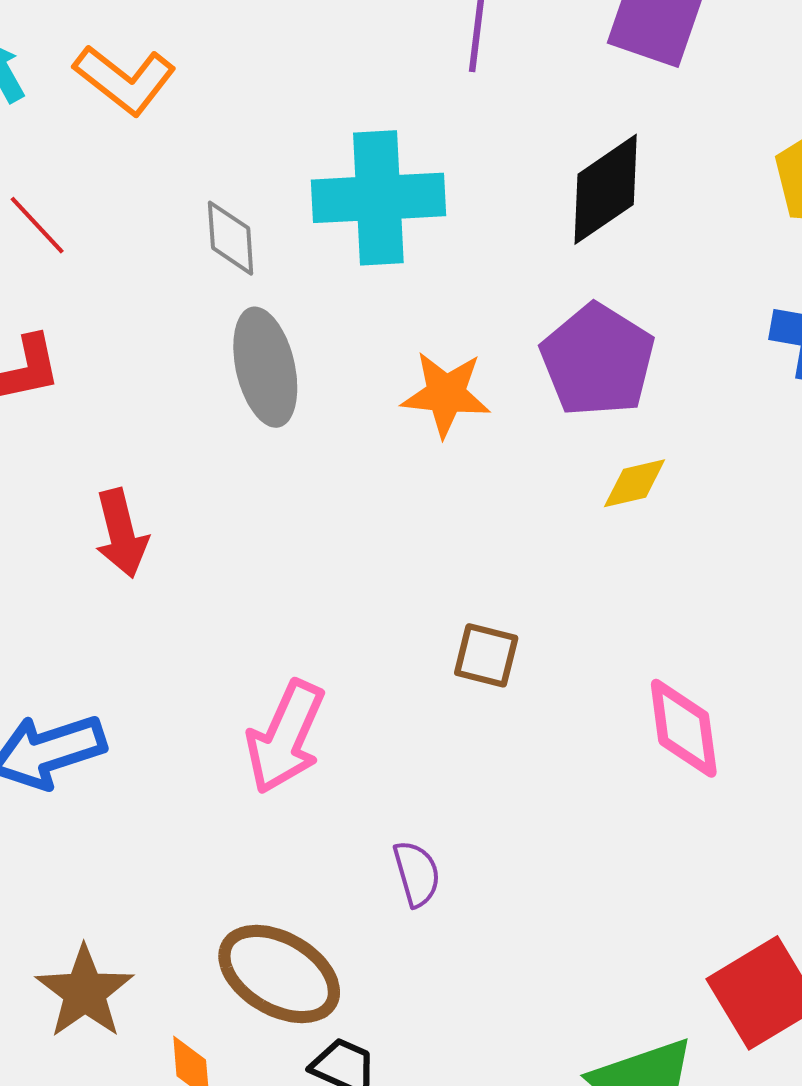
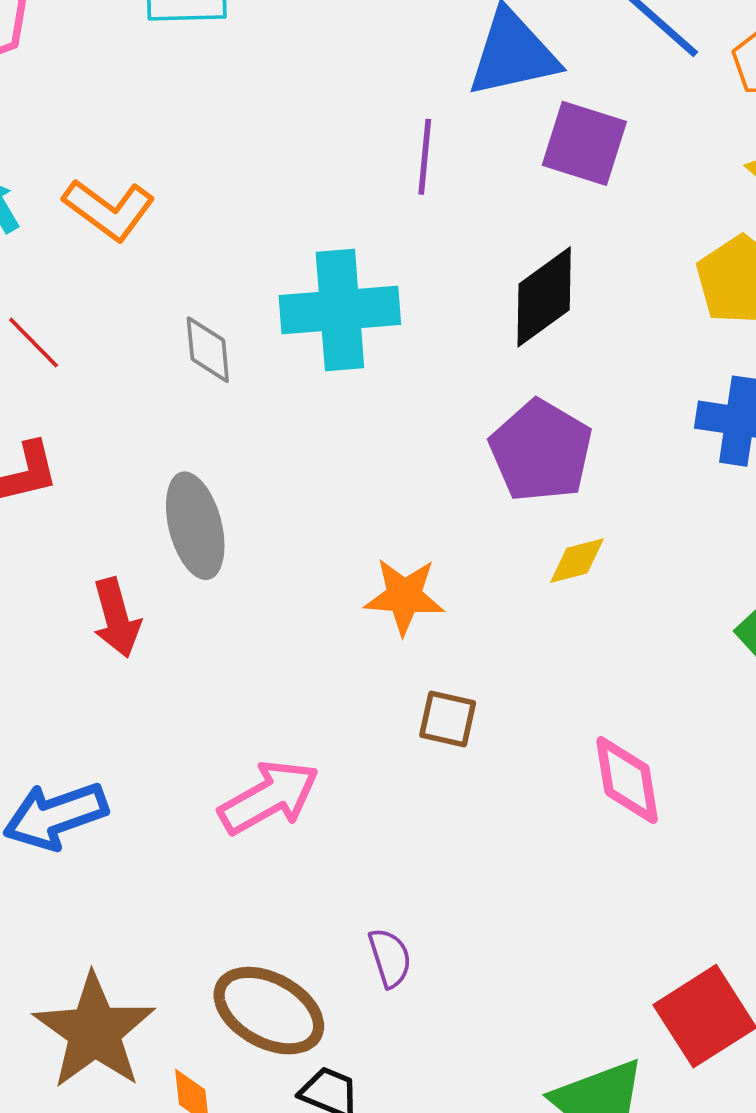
gray ellipse: (265, 367) -> (195, 526), moved
orange star: (446, 394) -> (404, 596), moved
pink arrow: (285, 737) -> (269, 797), turned -142
purple semicircle: (417, 874) -> (390, 958), moved
brown star: (85, 992) -> (94, 1031), size x1.4

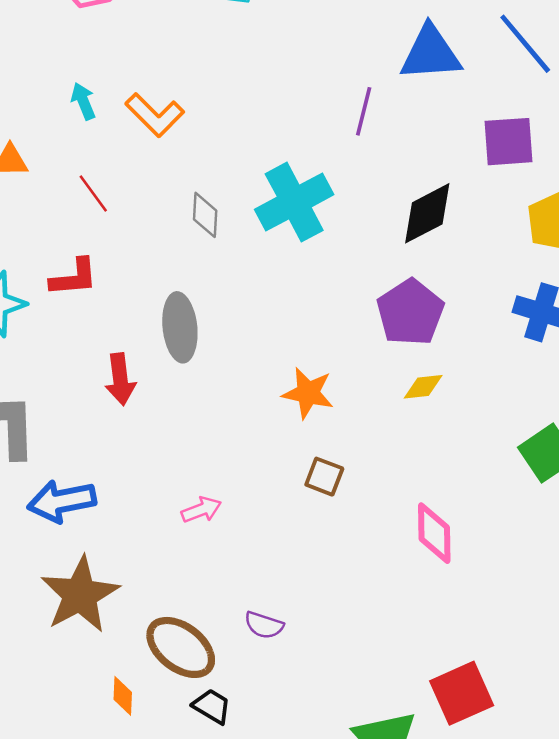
purple square: (584, 143) -> (508, 142), moved, turned -30
cyan cross: (340, 310) -> (294, 202), turned -32
pink arrow: (269, 797) -> (201, 510), size x0.6
purple semicircle: (390, 958) -> (264, 625), turned 117
brown star: (94, 1031) -> (80, 595), moved

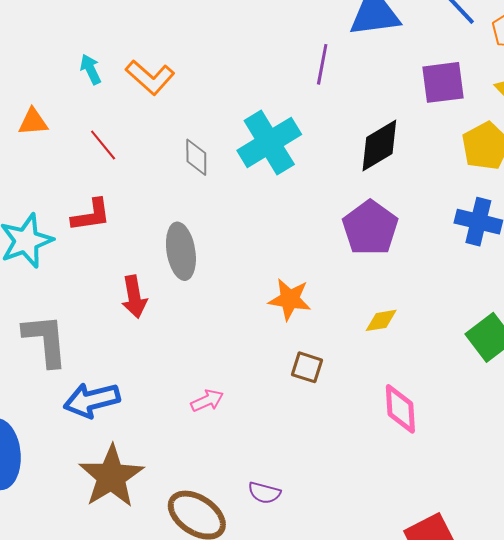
yellow diamond: (423, 387) -> (381, 320), moved

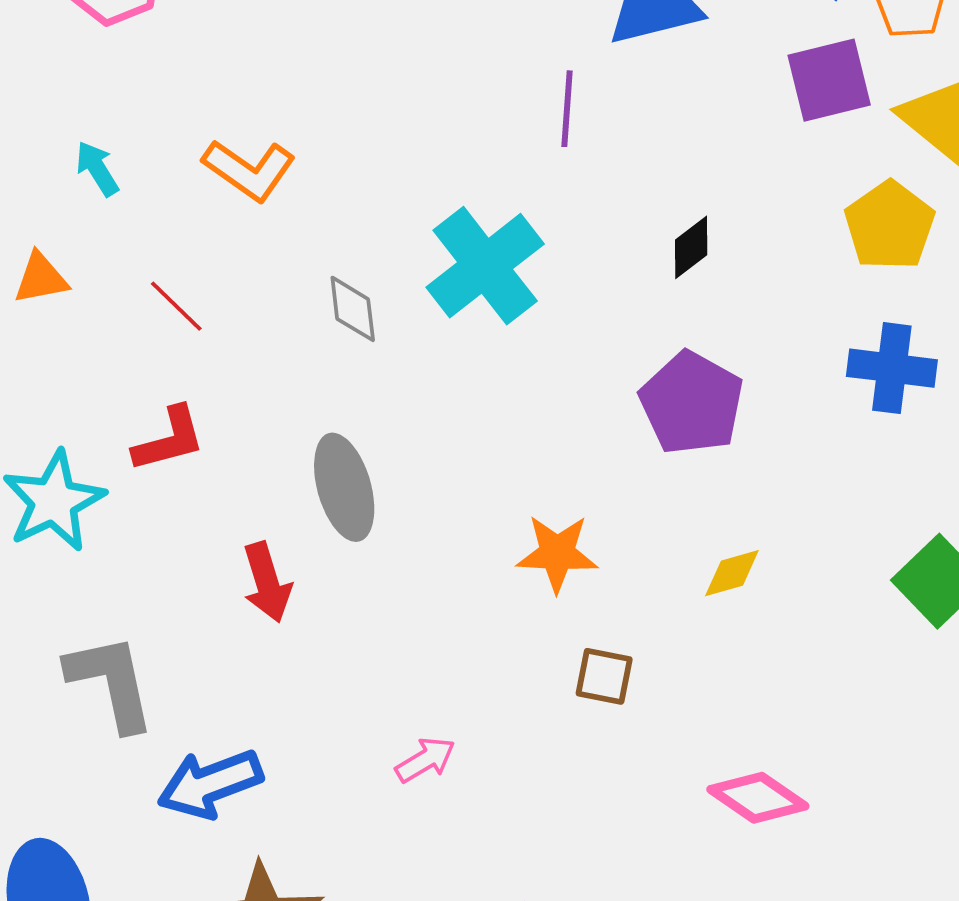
cyan arrow: (91, 69) -> (97, 169), moved
purple square: (443, 82) -> (829, 80), moved
black diamond: (379, 145) -> (691, 247), size x0.6
pink diamond: (400, 409) -> (758, 798), moved, turned -45

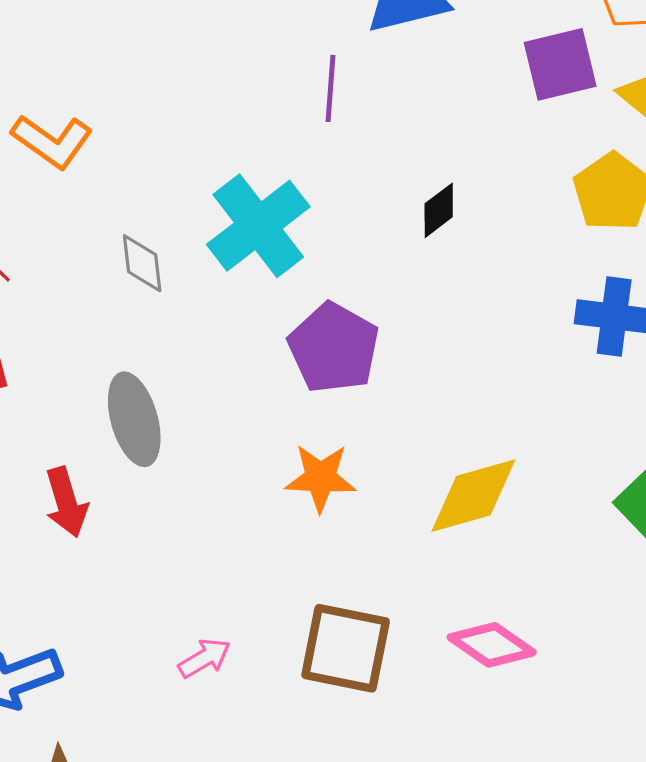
purple pentagon: (692, 403) -> (334, 348), moved
yellow diamond: (732, 573) -> (473, 496), size x1.8
brown square: (604, 676) -> (346, 648), moved, size x1.8
pink diamond: (758, 798) -> (492, 645), moved

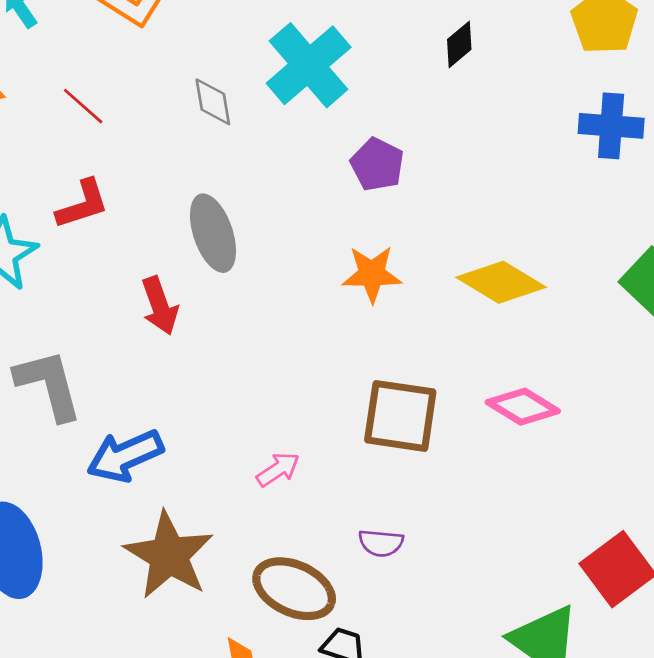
purple pentagon: (334, 348) -> (377, 164), size x0.7
yellow diamond: (473, 496) -> (501, 282), turned 50
pink arrow: (204, 658) -> (278, 469), moved

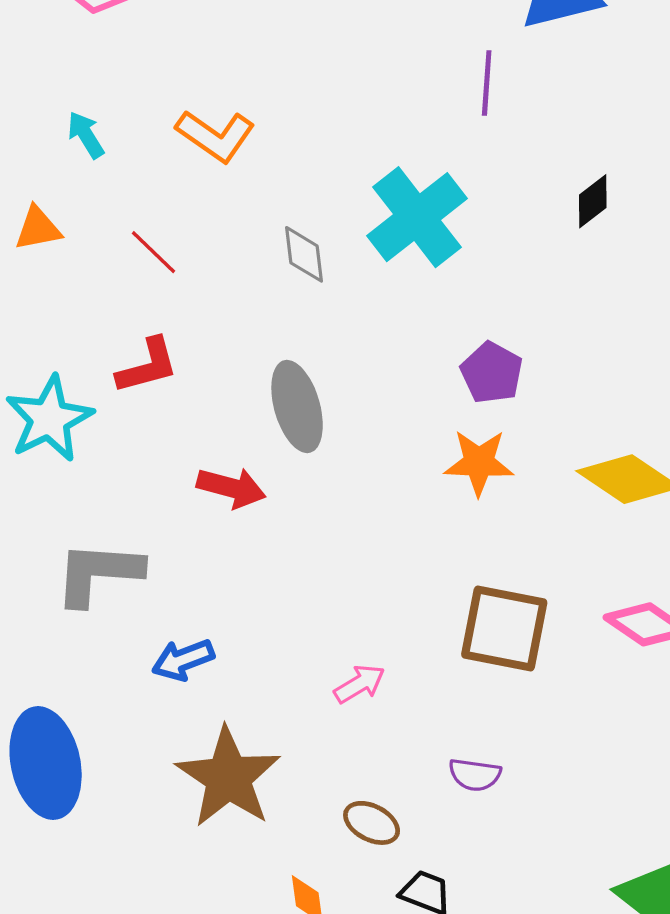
purple pentagon: (377, 164) -> (492, 373), moved
red arrow: (160, 306) -> (231, 488), turned -58
gray L-shape: (49, 385) -> (98, 573), turned -74
blue arrow: (125, 456) -> (183, 660), size x0.7
brown ellipse: (294, 589) -> (372, 823), size x0.6

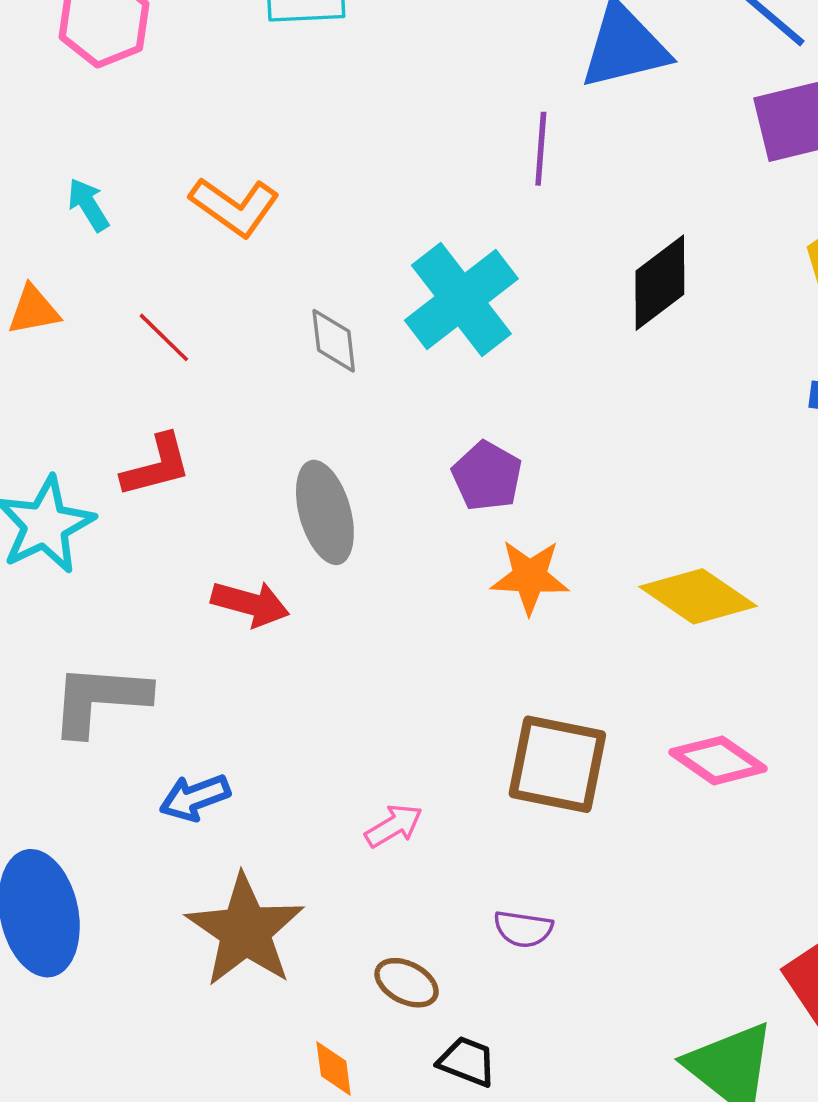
black diamond: (593, 201) -> (660, 283), size x1.6
purple pentagon: (492, 373) -> (487, 476), moved

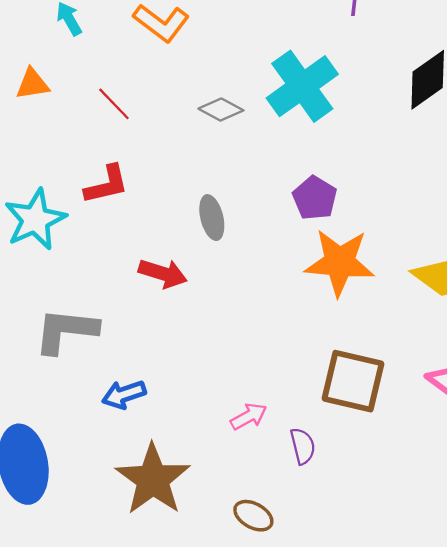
gray diamond: (334, 341) -> (221, 110), turned -57
gray ellipse: (325, 512) -> (212, 218), size x0.7
orange star: (530, 577) -> (340, 262), size x1.4
purple semicircle: (523, 929) -> (303, 446), moved, turned -114

